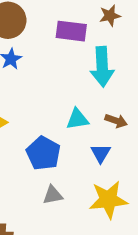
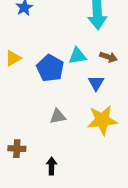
blue pentagon: (43, 153) -> (50, 68), moved

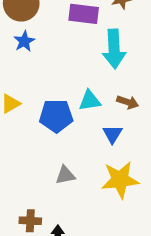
blue pentagon: (50, 68) -> (56, 116), turned -30
brown cross: (17, 149) -> (30, 221), moved

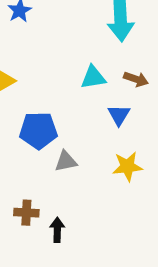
blue pentagon: (56, 116) -> (38, 130), moved
yellow star: (120, 180) -> (127, 166), size x0.7

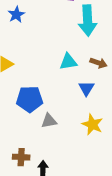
yellow star: (127, 166) -> (92, 124), turned 30

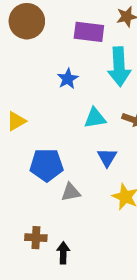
blue star: (16, 15) -> (68, 79), moved
blue triangle: (86, 88) -> (107, 157), moved

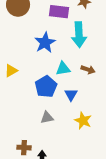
blue star: (68, 79) -> (45, 43), size x1.5
blue pentagon: (47, 165) -> (46, 87), moved, turned -30

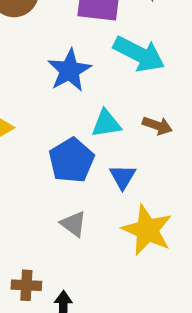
cyan arrow: (79, 35) -> (139, 54), turned -60
gray triangle: (47, 118) -> (73, 224), turned 48
yellow star: (83, 121) -> (147, 230), size x1.4

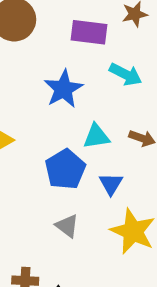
cyan arrow: (139, 54) -> (126, 74), size x0.7

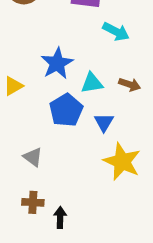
blue star: (63, 89) -> (57, 63), moved
gray triangle: (67, 226) -> (33, 157), moved

